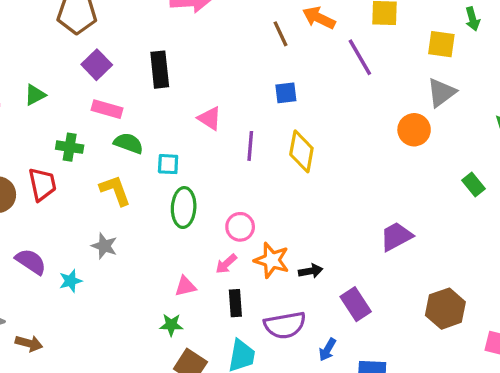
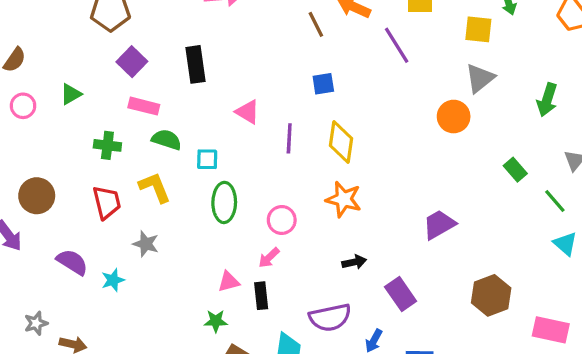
red trapezoid: (42, 184) -> (107, 202), moved
orange star: (272, 260) -> (344, 199), moved
black rectangle: (235, 303) -> (261, 296), moved

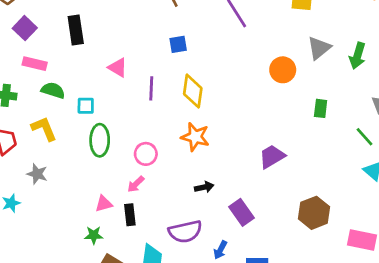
gray triangle: (480, 78) -> (319, 48), moved
green rectangle: (515, 170) -> (321, 108), moved, turned 48

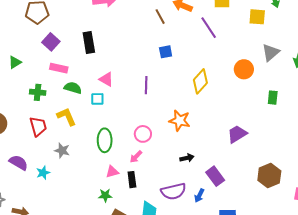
pink triangle: (118, 68) -> (106, 79), moved
yellow diamond: (193, 91) -> (200, 81), moved, turned 35
green ellipse: (100, 140) -> (105, 140), moved
blue arrow: (220, 250) -> (199, 196), moved

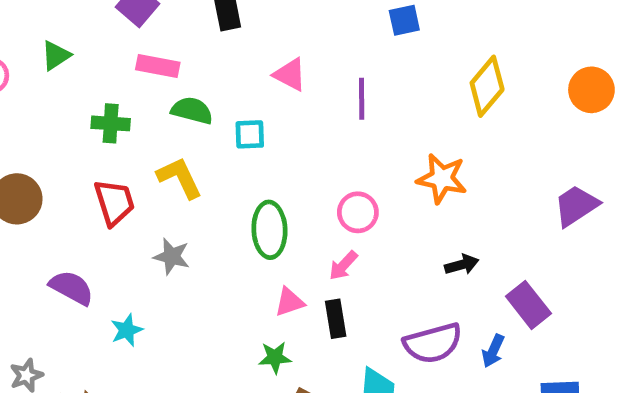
orange circle: (244, 69) -> (591, 90), moved
pink triangle: (106, 79) -> (290, 75), moved
cyan star: (43, 173) -> (127, 330), moved

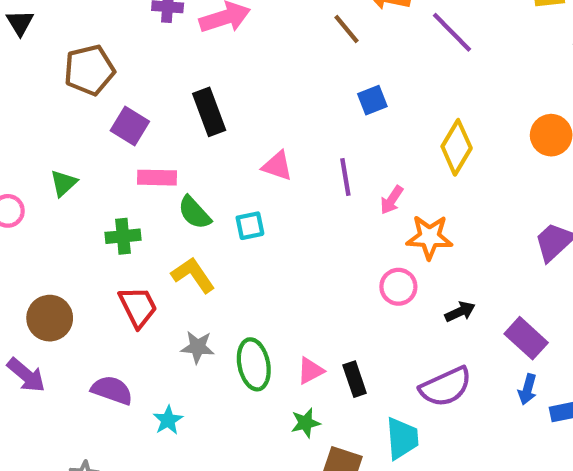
green semicircle: (192, 110) -> (194, 213), turned -138
pink circle: (358, 212) -> (398, 287), moved
green ellipse: (269, 230) -> (254, 364), moved
pink arrow: (343, 266) -> (392, 200), moved
blue arrow: (493, 351) -> (527, 389), moved

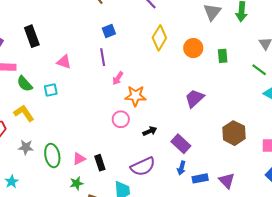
yellow diamond: (457, 147) -> (159, 38), moved
purple line: (345, 177) -> (103, 57), moved

